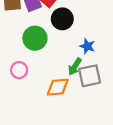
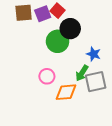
green circle: (35, 38) -> (57, 41), moved
pink circle: (19, 70) -> (47, 76), moved

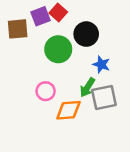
brown square: (24, 13) -> (18, 29), moved
black circle: (70, 29) -> (86, 34), moved

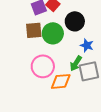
brown square: (18, 29) -> (34, 30), moved
pink circle: (46, 91) -> (43, 66), size x1.5

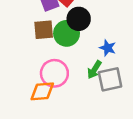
black circle: (75, 21) -> (79, 19), moved
orange diamond: (61, 81) -> (42, 91), moved

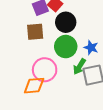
green circle: (67, 33) -> (66, 47), moved

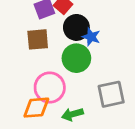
blue star: (91, 48) -> (91, 37), moved
green arrow: (79, 67) -> (72, 114), moved, turned 42

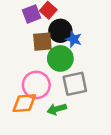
brown square: (38, 39) -> (42, 42), moved
gray square: (111, 94) -> (75, 84), moved

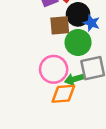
orange diamond: (24, 103) -> (63, 94), moved
green arrow: (57, 109) -> (74, 79), moved

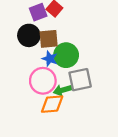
black circle: (78, 14) -> (29, 35), moved
blue star: (91, 23) -> (50, 59), moved

